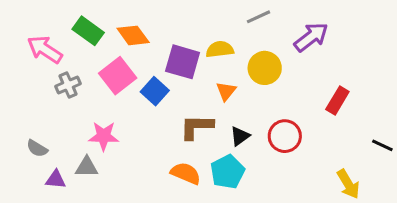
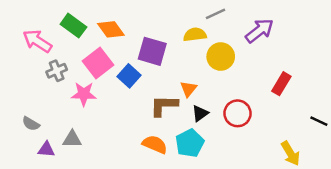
yellow semicircle: (220, 49) -> (195, 35), moved
orange triangle: (226, 91) -> (188, 89), moved
pink star: (104, 136) -> (84, 94), moved

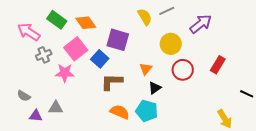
yellow semicircle: (195, 35) -> (145, 17), moved, turned 66
brown L-shape: (164, 106) -> (112, 82), moved
red circle: (237, 113) -> (183, 70), moved
cyan pentagon: (190, 143) -> (147, 111), turned -30

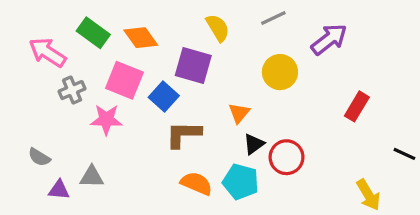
yellow semicircle: (145, 17) -> (218, 28), moved
pink square: (76, 49) -> (124, 80), turned -30
red circle: (183, 70) -> (287, 157), moved

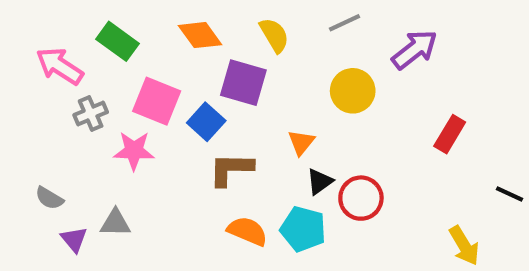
orange diamond: (141, 38) -> (200, 35), moved
purple triangle: (59, 190) -> (74, 239), turned 45

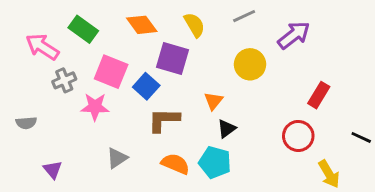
gray semicircle: (49, 198) -> (26, 123), moved, turned -36
red circle: (361, 198) -> (298, 136), moved
gray triangle: (115, 223) -> (117, 158), moved, turned -35

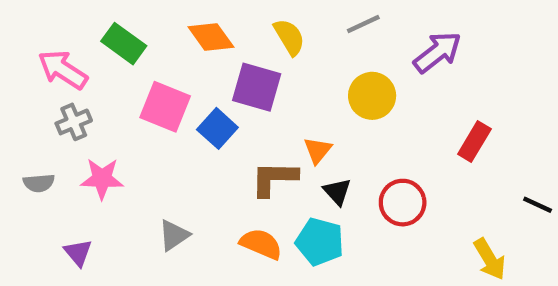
gray cross: (64, 80) -> (74, 122), moved
pink star: (95, 107) -> (102, 179), moved
brown L-shape: (164, 120) -> (274, 179), moved
black triangle: (227, 129) -> (337, 192), turned -36
red circle: (298, 136) -> (403, 203), moved

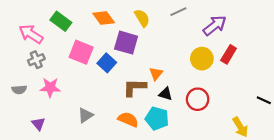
yellow circle: (372, 96) -> (202, 59), moved
red rectangle: (474, 142) -> (229, 54), moved
black triangle: (337, 192) -> (166, 94), turned -32

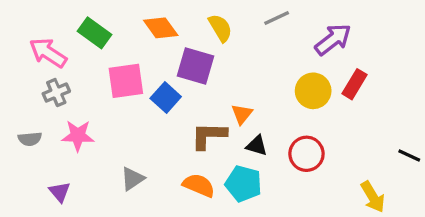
pink square: (81, 52) -> (126, 81), turned -30

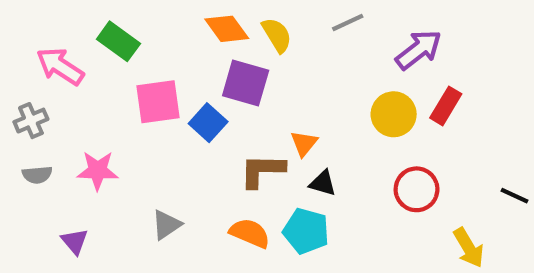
orange diamond: (161, 28) -> (227, 29), moved
gray cross: (56, 92) -> (31, 121), moved
red circle: (306, 154) -> (417, 189), moved

